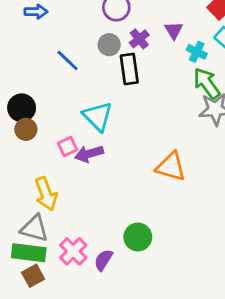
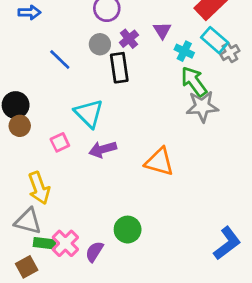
purple arrow: (89, 154) -> (103, 149), moved
green rectangle: (29, 253) -> (45, 243), moved, size x0.7

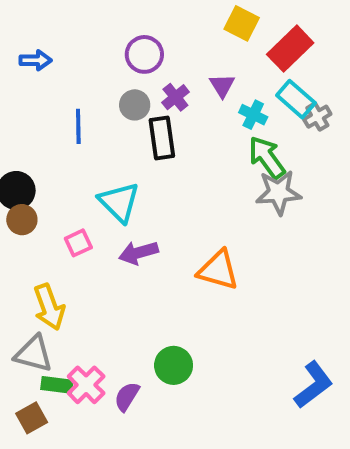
blue line: (60, 59) -> (78, 126), turned 45

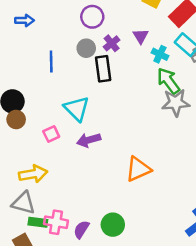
orange triangle: (218, 270) -> (138, 169), moved, turned -40
yellow arrow: (49, 307) -> (33, 174), turned -80
green circle: (174, 365) -> (113, 225), moved
pink cross: (86, 385) -> (56, 222), turned -35

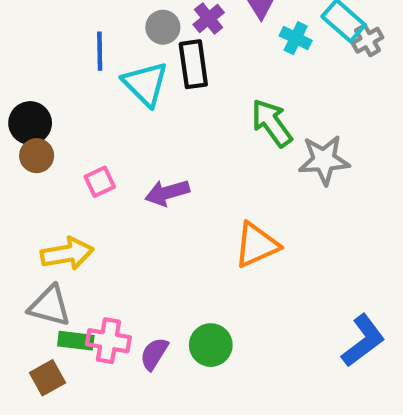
green arrow: (168, 81) -> (272, 123), moved
gray star: (176, 103) -> (324, 160), moved
cyan triangle: (77, 109) -> (145, 84), moved

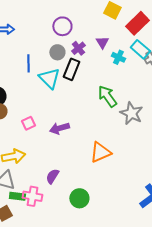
black rectangle: (193, 64) -> (71, 69), turned 30
gray star: (324, 160) -> (131, 113), turned 30
purple semicircle: (154, 354) -> (52, 176), moved

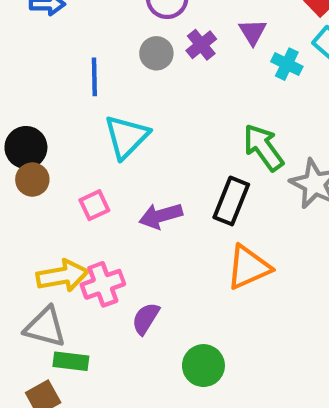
black rectangle: (71, 69) -> (231, 201), moved
cyan triangle: (49, 78) -> (126, 137), moved, turned 30
pink cross: (32, 196) -> (103, 284), moved, turned -30

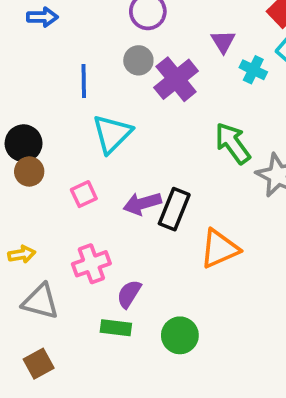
purple cross: (201, 45) -> (176, 79), moved, size x1.6
black rectangle: (231, 201) -> (174, 209), moved
yellow arrow: (62, 276) -> (22, 254), moved, size x0.6
green rectangle: (71, 361) -> (116, 328), moved

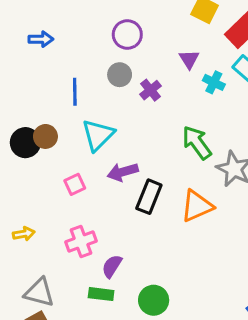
purple cross: (176, 79) -> (150, 90), size x0.6
brown circle: (29, 171) -> (45, 136), moved
purple arrow: (142, 204) -> (123, 172), moved
orange triangle: (219, 249) -> (197, 206), moved
gray triangle: (40, 301) -> (39, 292), moved

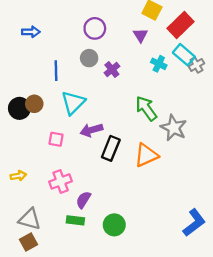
purple triangle: (189, 59) -> (140, 35), moved
pink square: (75, 184) -> (56, 139), turned 35

